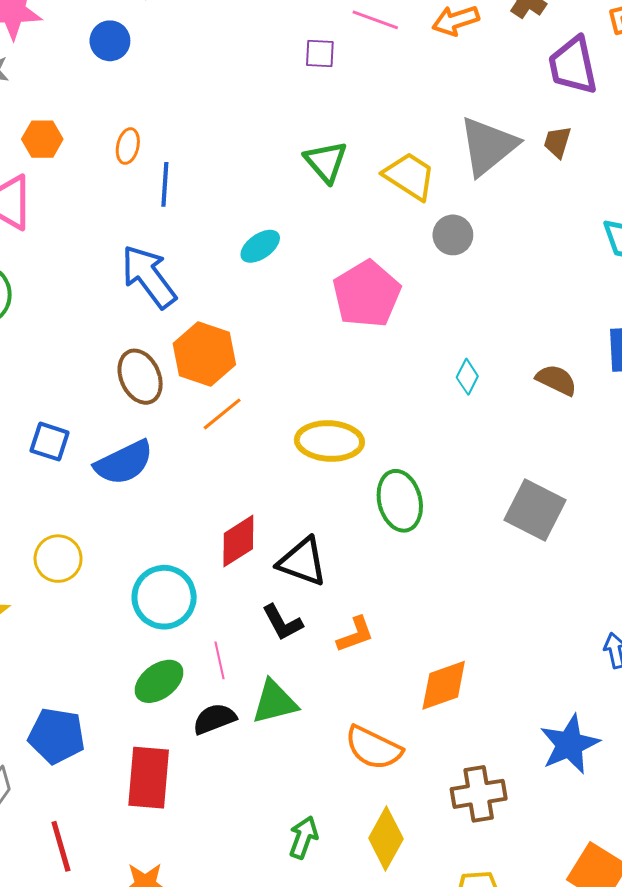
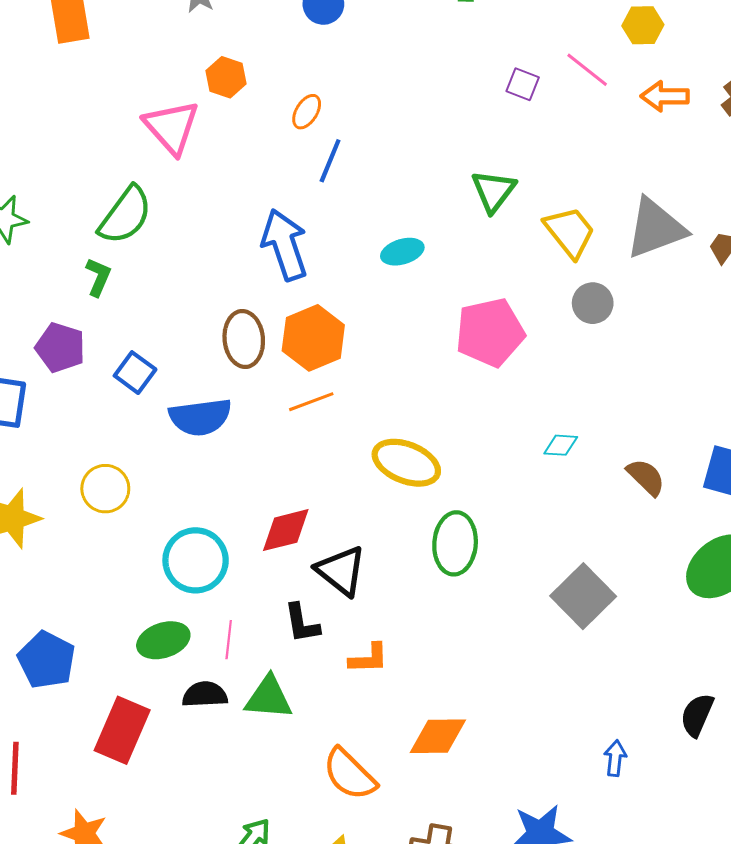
cyan diamond: (467, 377) -> (561, 445), turned 48

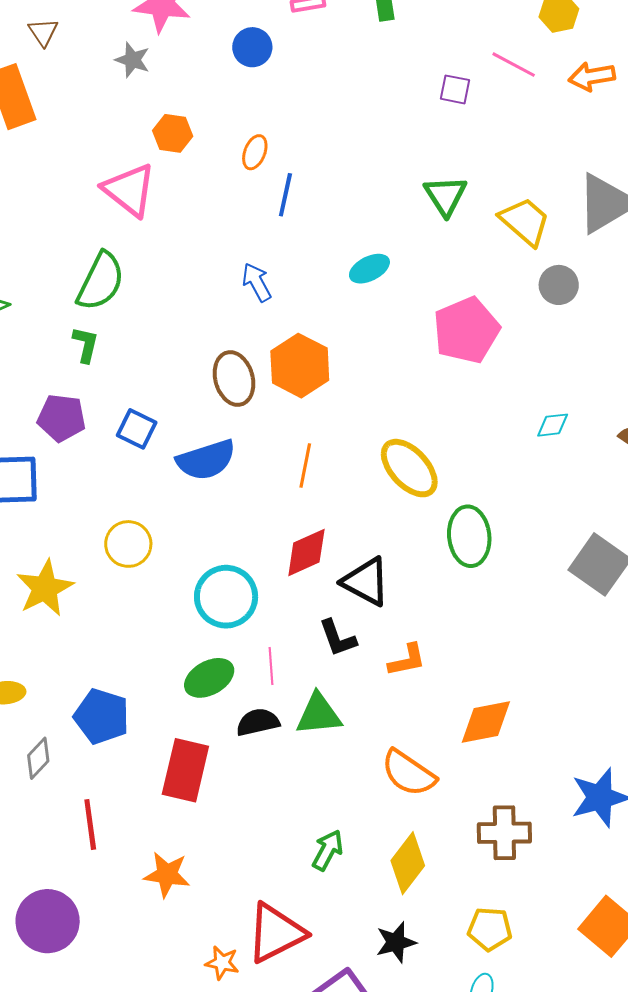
blue arrow: (285, 245) -> (257, 282), size x0.6
orange line: (311, 402) -> (305, 466), moved, turned -48
yellow ellipse: (406, 463) -> (409, 468), turned 36

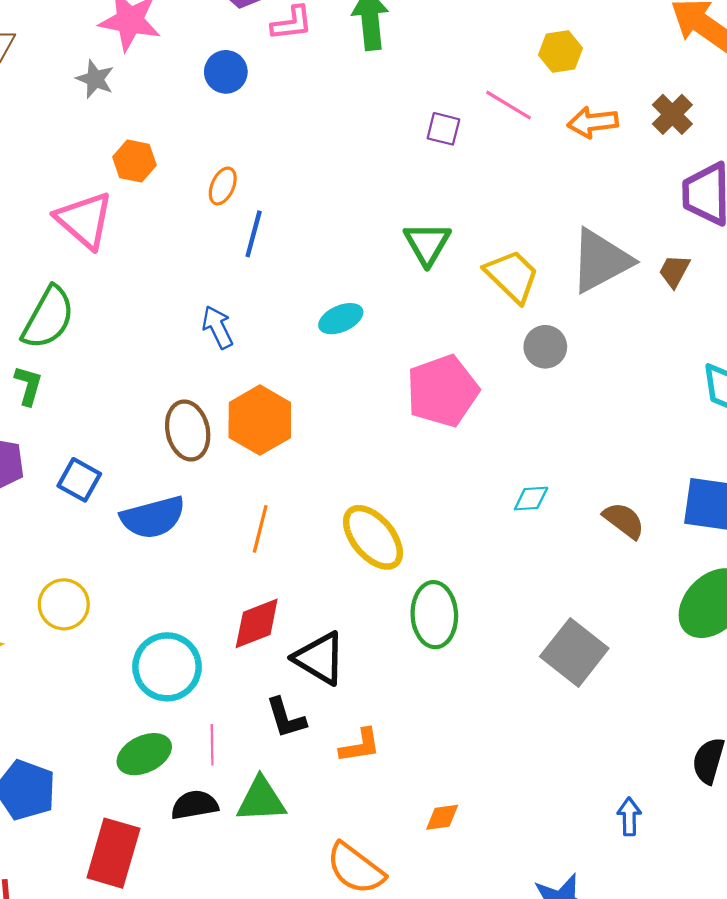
orange diamond: (486, 722) -> (442, 817), size x0.6

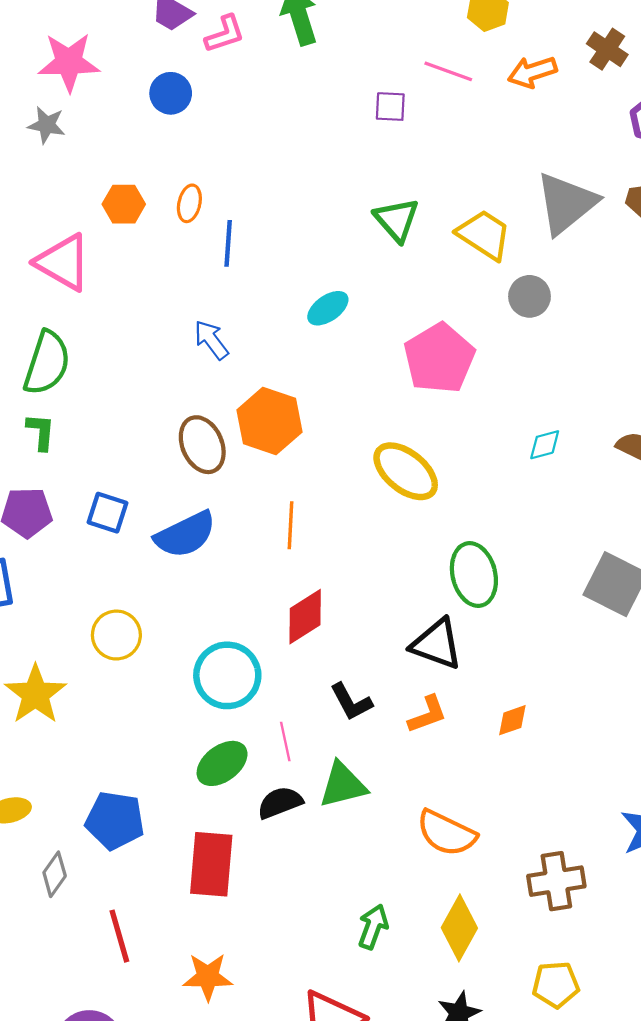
orange hexagon: (134, 161) -> (124, 204), moved
yellow ellipse: (373, 537) -> (406, 471), moved
black triangle: (320, 658) -> (437, 644), moved
orange diamond: (442, 817) -> (512, 720), moved

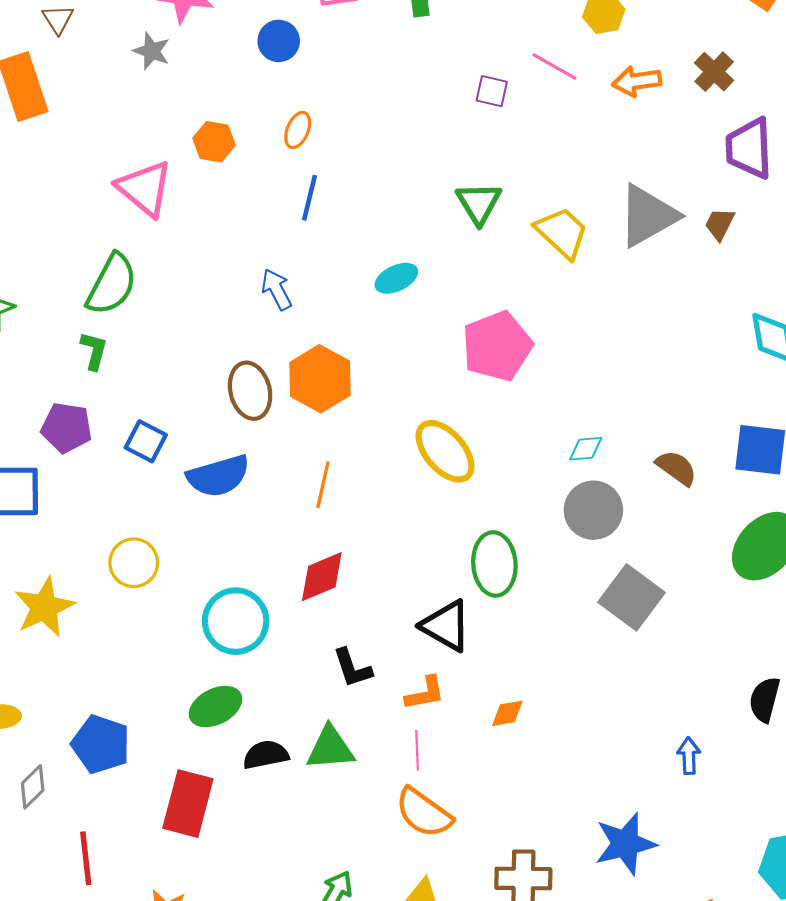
orange ellipse: (189, 203) -> (298, 130), moved
gray circle: (529, 296) -> (593, 510), moved, size x1.4
pink line: (285, 741) -> (417, 750), moved

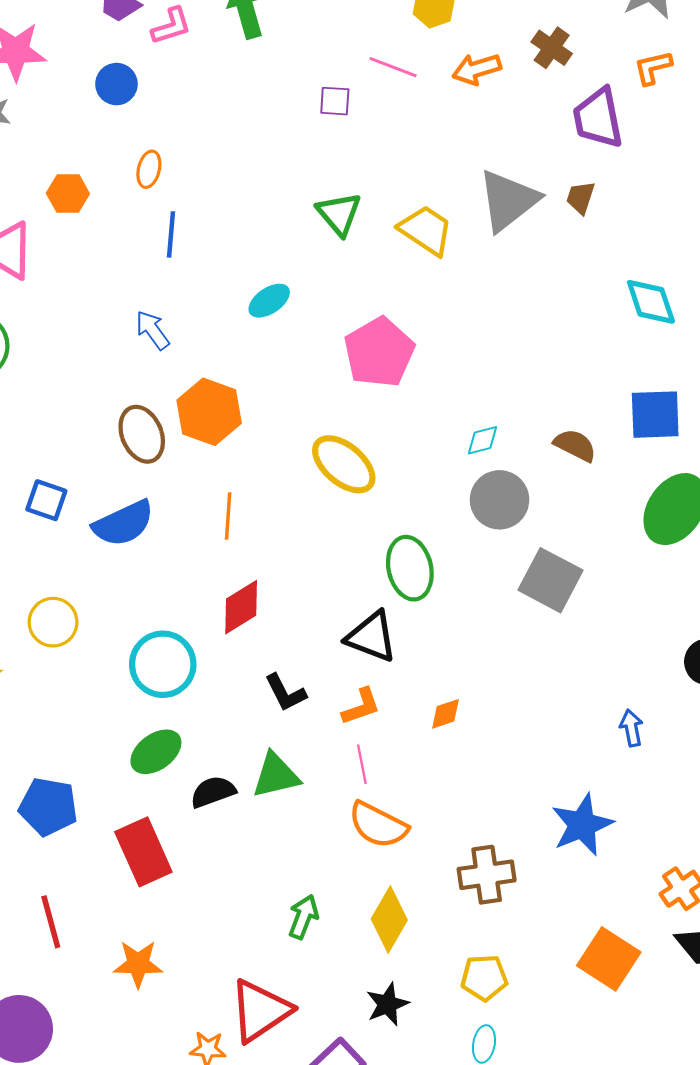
red rectangle: (188, 804) -> (143, 852), turned -30

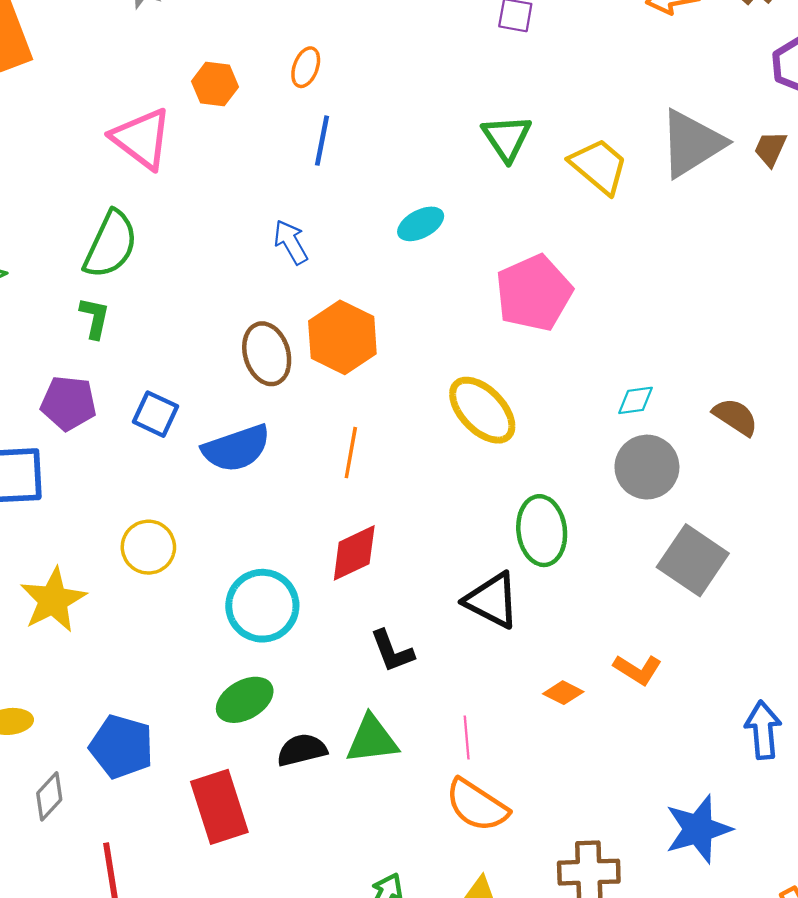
orange L-shape: (361, 707) -> (638, 669), moved, turned 45
orange diamond: (446, 714) -> (563, 693), turned 39
blue arrow: (631, 728) -> (763, 730), size x1.4

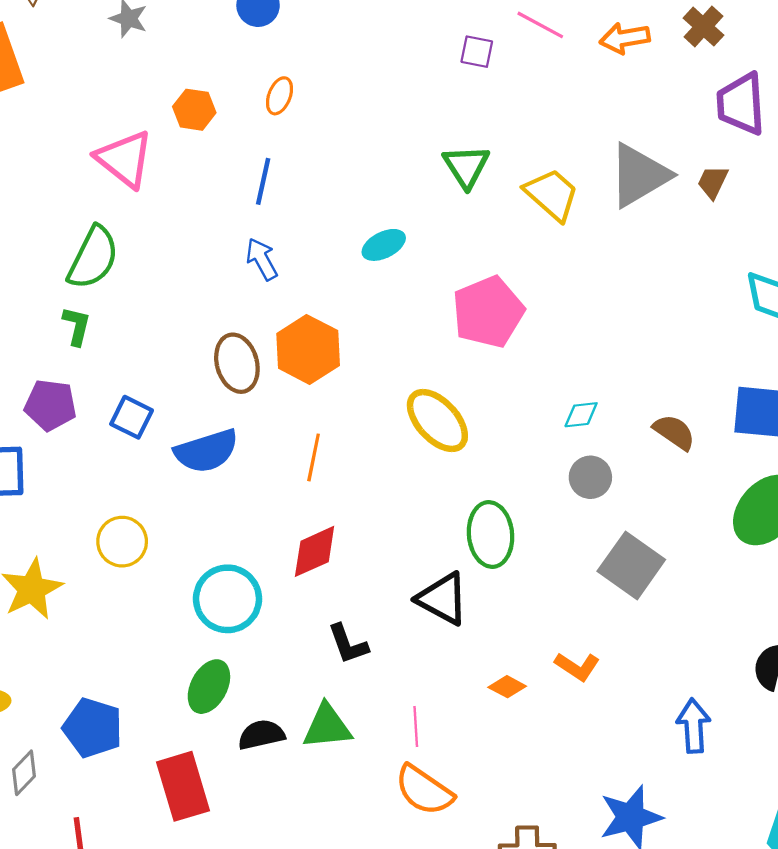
blue line: (322, 141) -> (263, 181), moved
gray circle: (647, 467) -> (590, 477), size x0.7
green ellipse: (245, 700) -> (209, 687), turned -34

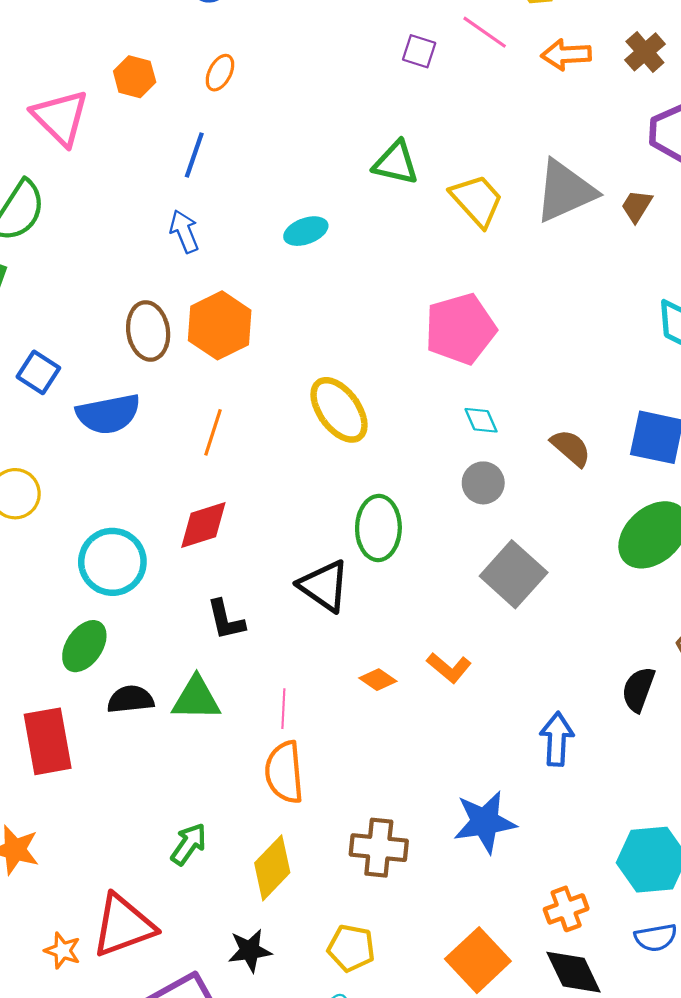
green triangle: (466, 166) -> (396, 163), turned -51
pink pentagon: (488, 312) -> (460, 329), moved
cyan diamond: (581, 415) -> (481, 420), turned 66
orange semicircle: (424, 790) -> (284, 772), turned 44

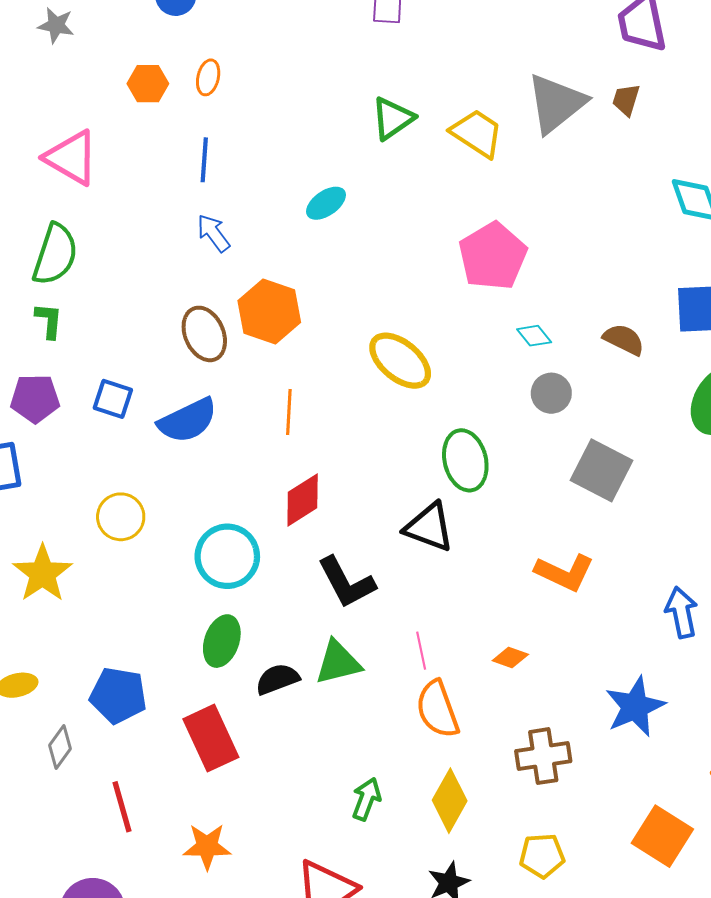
orange hexagon: (135, 77) -> (148, 84), moved
green triangle: (396, 163) -> (393, 118), turned -33
black L-shape: (226, 620) -> (346, 582), size x1.4
orange L-shape: (449, 668) -> (565, 572), size x1.4
orange diamond: (378, 680) -> (510, 658), moved

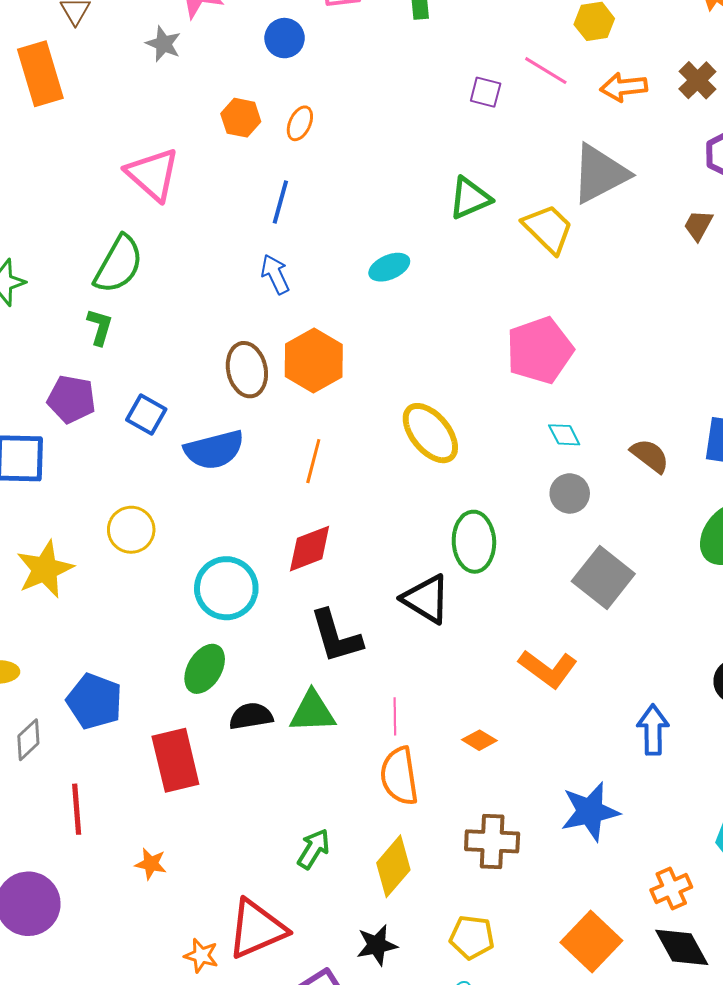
gray triangle: (556, 103) -> (600, 174), moved
orange star: (207, 846) -> (151, 864), size x0.7

